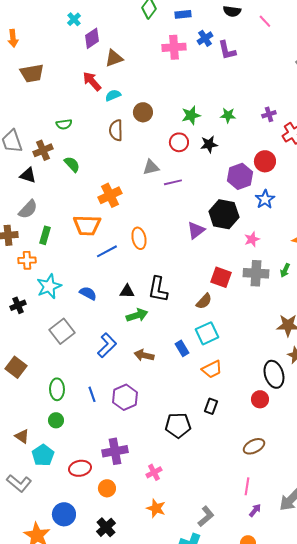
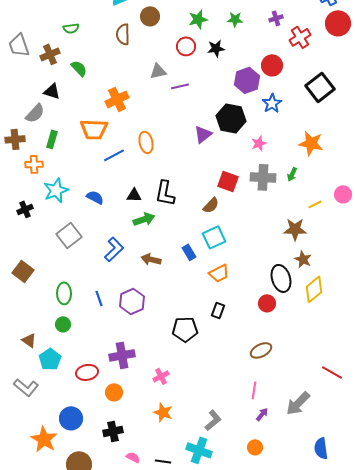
black triangle: (28, 175) -> (52, 91), moved
black cross: (106, 527) -> (113, 431), turned 30

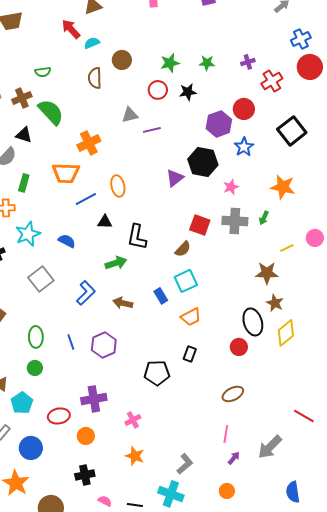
green semicircle: (79, 68) -> (51, 112), size x1.6
black triangle: (134, 195) -> (105, 222), moved
blue circle: (71, 418) -> (31, 448), moved

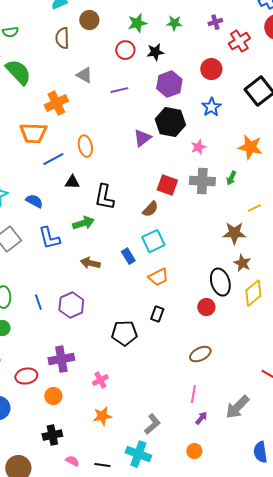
gray triangle: (130, 115) -> (84, 75), moved, turned 42
purple hexagon: (219, 124) -> (169, 84), moved
blue L-shape: (86, 293) -> (49, 238), moved, turned 120
orange star: (135, 456) -> (102, 416), turned -30

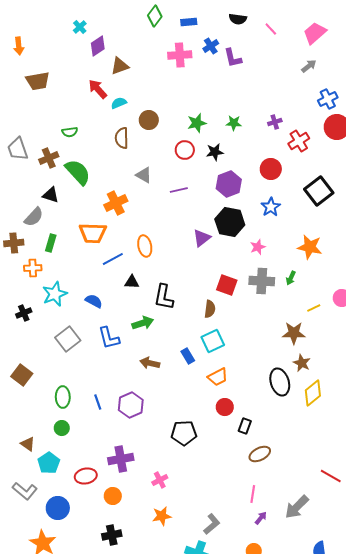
brown semicircle: (150, 209) -> (210, 309), turned -36
red circle: (206, 307) -> (225, 407), moved
black rectangle: (157, 314) -> (245, 426), moved

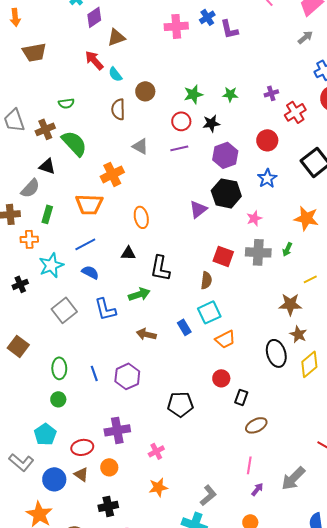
cyan semicircle: (119, 103) -> (115, 74), turned -105
purple line: (179, 190) -> (179, 148), moved
blue line: (113, 259) -> (85, 244), moved
orange trapezoid: (218, 377) -> (225, 339), moved
brown triangle: (28, 444) -> (81, 474), moved

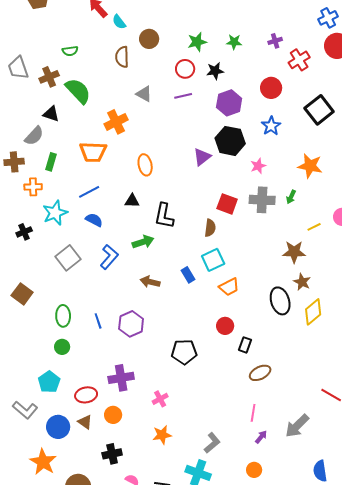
blue L-shape: (105, 309) -> (109, 257), turned -125

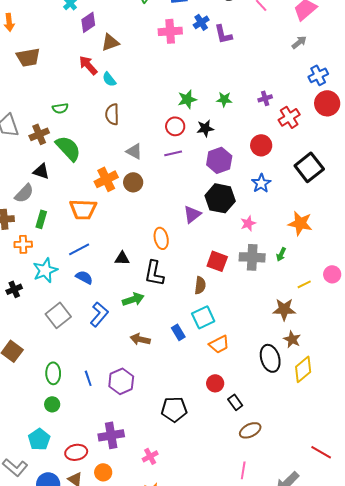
brown circle: (149, 39) -> (133, 182), moved
orange ellipse: (145, 165) -> (161, 238), moved
black rectangle: (245, 345) -> (235, 402), turned -56

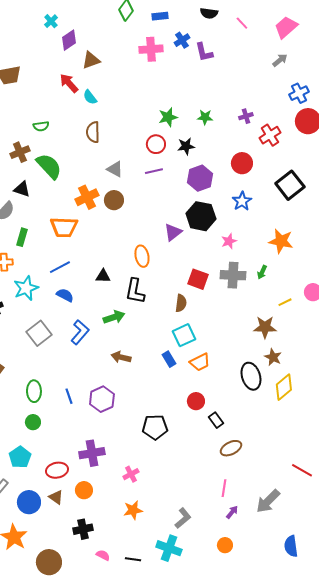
blue rectangle: (178, 332) -> (169, 359), moved

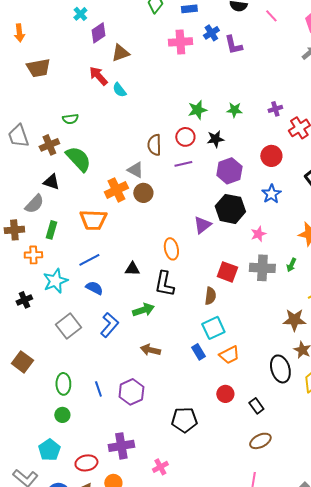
brown semicircle: (93, 132) -> (154, 145), moved
gray triangle: (115, 169) -> (135, 170), moved
black rectangle: (216, 420) -> (256, 406), moved

